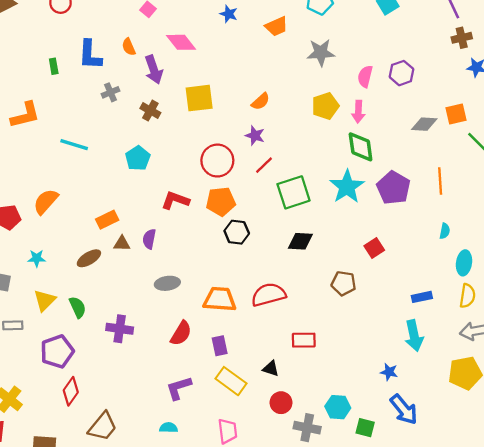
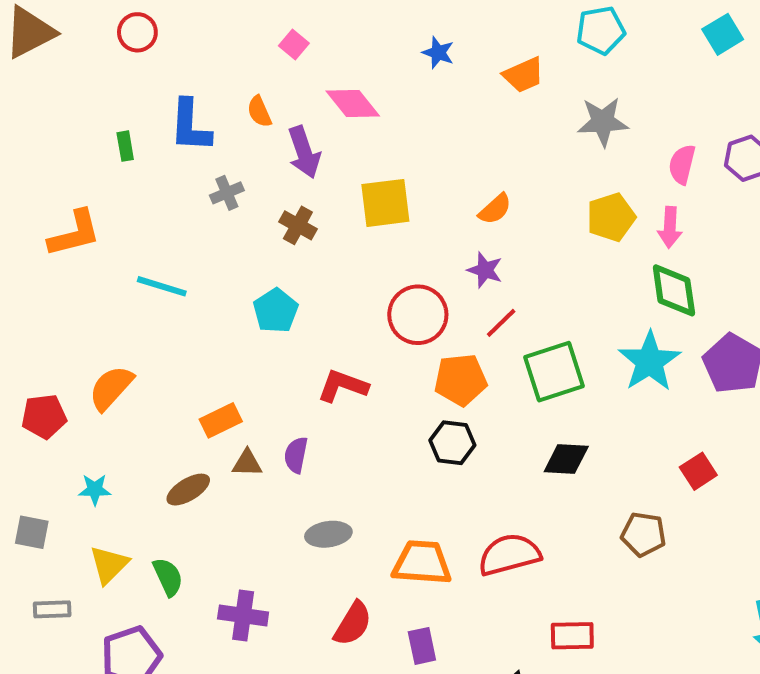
orange pentagon: (221, 201) -> (461, 380), moved

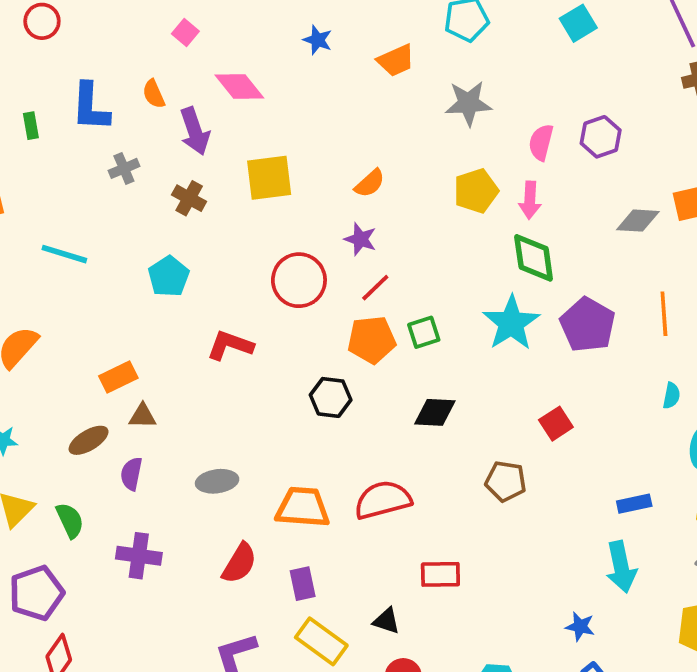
green square: (554, 372) -> (424, 332), size x0.6
orange pentagon: (461, 380) -> (372, 340), moved
purple semicircle: (296, 455) -> (131, 474), moved

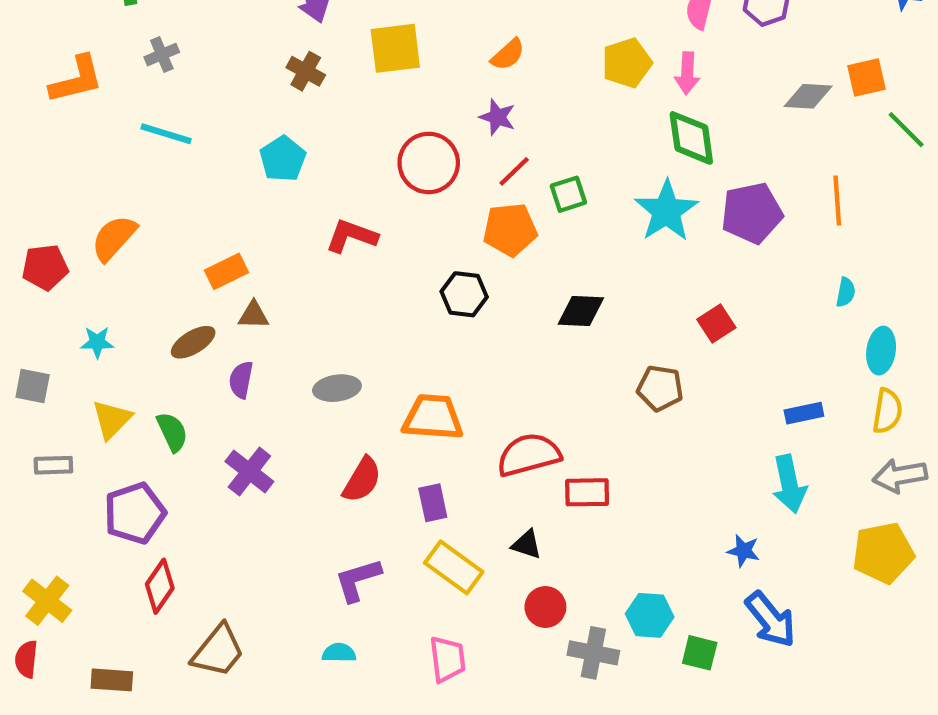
gray cross: (124, 168) -> (162, 55), moved
purple pentagon: (588, 325) -> (752, 213), turned 30
green square: (424, 332) -> (568, 194), moved
red semicircle: (383, 500) -> (529, 455), moved
purple cross: (139, 556) -> (249, 471), turned 30

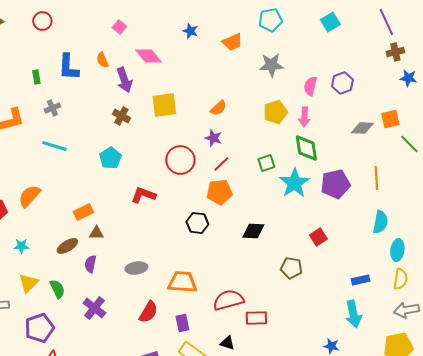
green square: (568, 194) -> (266, 163), moved
cyan semicircle: (846, 292) -> (380, 222), size x1.6

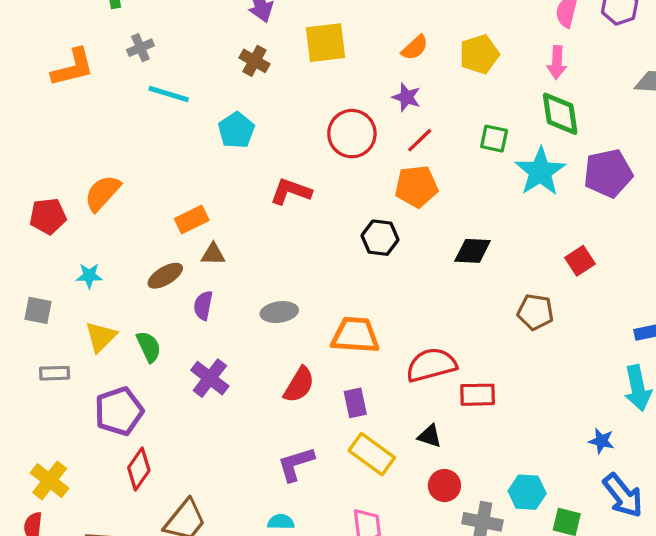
yellow pentagon: (275, 112) -> (479, 54), moved
cyan line: (54, 146) -> (169, 94), moved
green square: (266, 163) -> (494, 139), turned 30

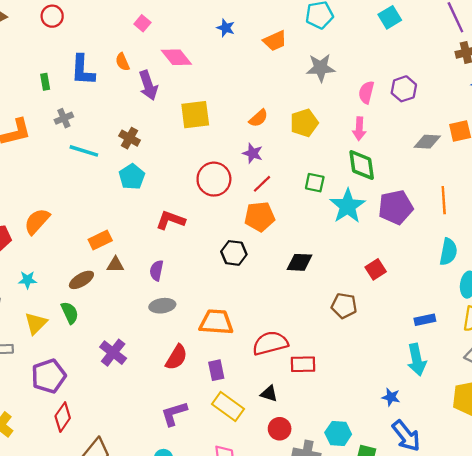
brown cross: (254, 61) -> (130, 138), moved
purple semicircle: (203, 305) -> (156, 271), moved
green semicircle: (149, 347) -> (70, 313), moved

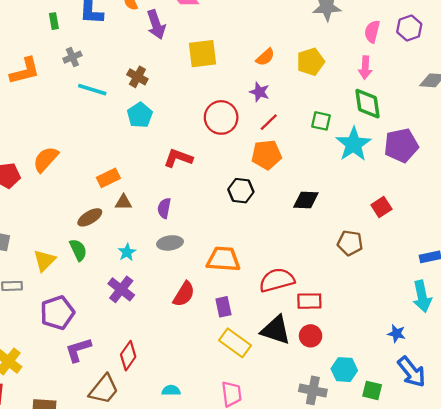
cyan star: (28, 280) -> (127, 252), moved, turned -30
black triangle: (269, 394) -> (276, 330), size x1.8
purple L-shape: (174, 414) -> (78, 350), moved
red diamond: (63, 417) -> (128, 356), moved
red circle: (280, 429) -> (311, 336), moved

